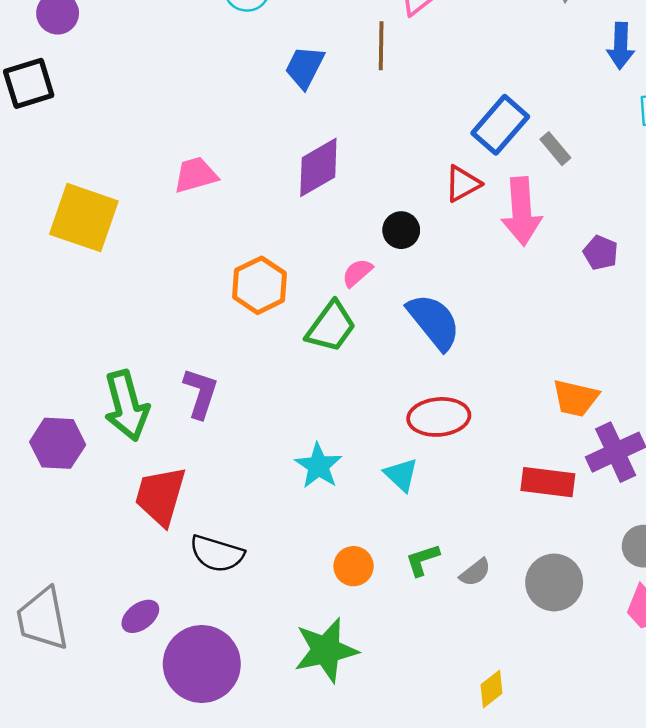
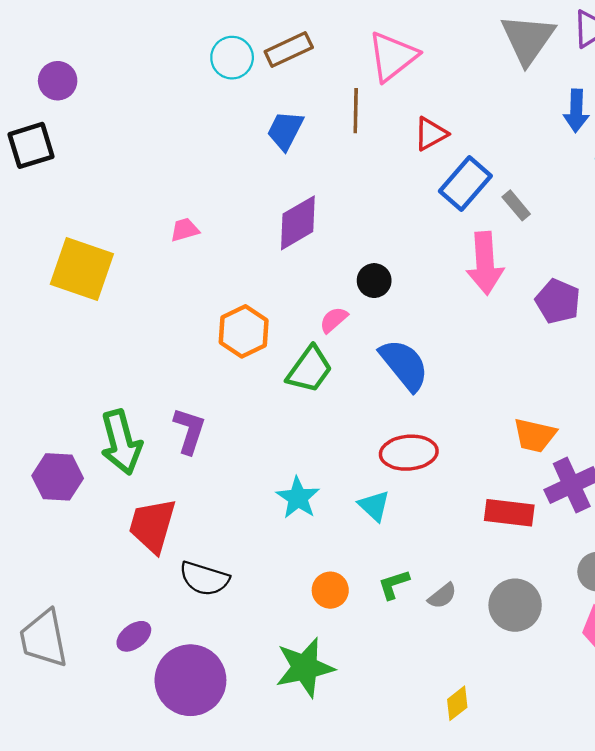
pink trapezoid: (196, 175) -> (185, 230), size x0.7
red triangle: (463, 184) -> (431, 134), moved
purple pentagon: (601, 253) -> (558, 301), size x1.4

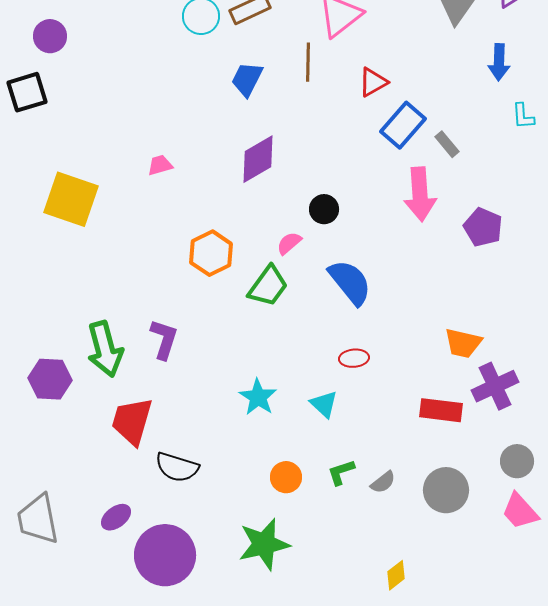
red ellipse: (409, 453) -> (354, 358), size x0.6

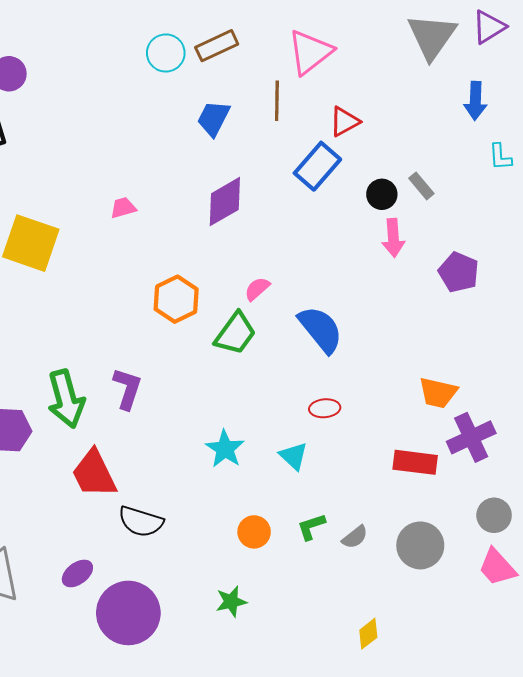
blue rectangle: (403, 125) -> (317, 166), moved
pink arrow: (420, 194) -> (393, 238), size x0.7
black circle: (324, 209) -> (382, 194), moved
red trapezoid: (132, 421) -> (94, 474), turned -42
green star: (264, 544) -> (231, 602), size x0.6

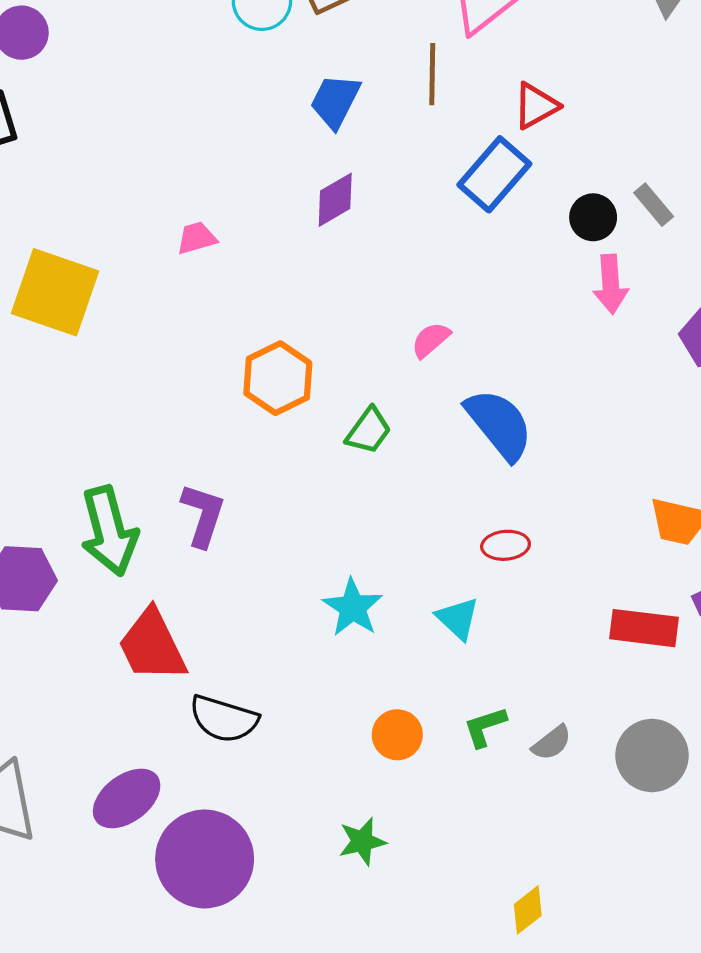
purple diamond: (225, 202) -> (335, 200), moved, size x0.7
pink semicircle: (257, 289) -> (431, 340), moved
green trapezoid: (235, 333) -> (369, 431), size x0.7
purple ellipse: (77, 573) -> (127, 798), size x1.4
yellow diamond: (368, 634) -> (528, 910), moved

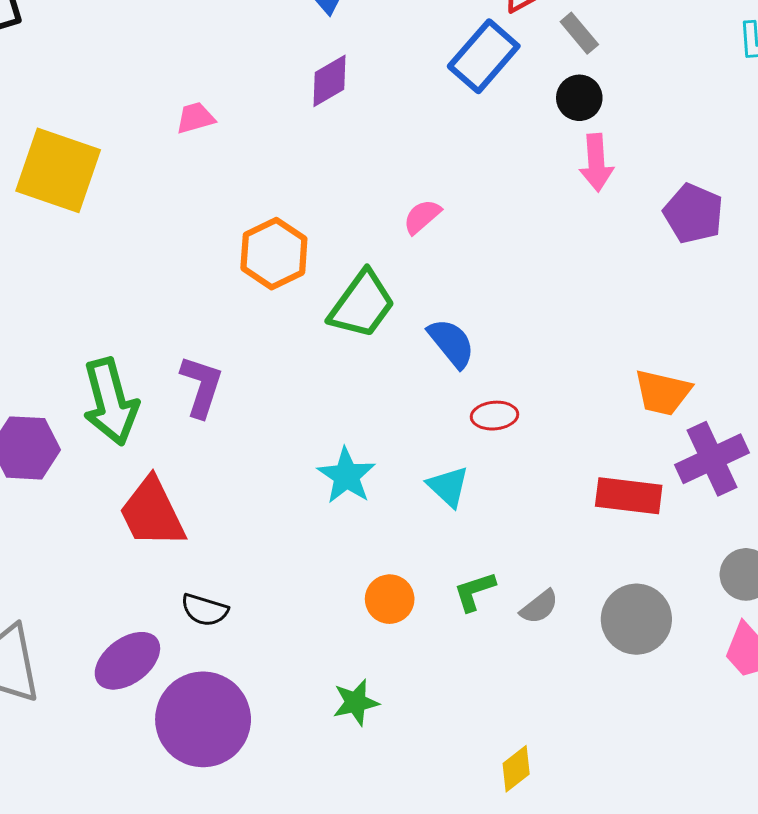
gray rectangle: (654, 205) -> (579, 33), moved
blue semicircle: (499, 424) -> (451, 343), moved, size x0.7
green trapezoid: (369, 431) -> (362, 305), size x1.5
black semicircle: (224, 719) -> (205, 610), moved, size x0.7

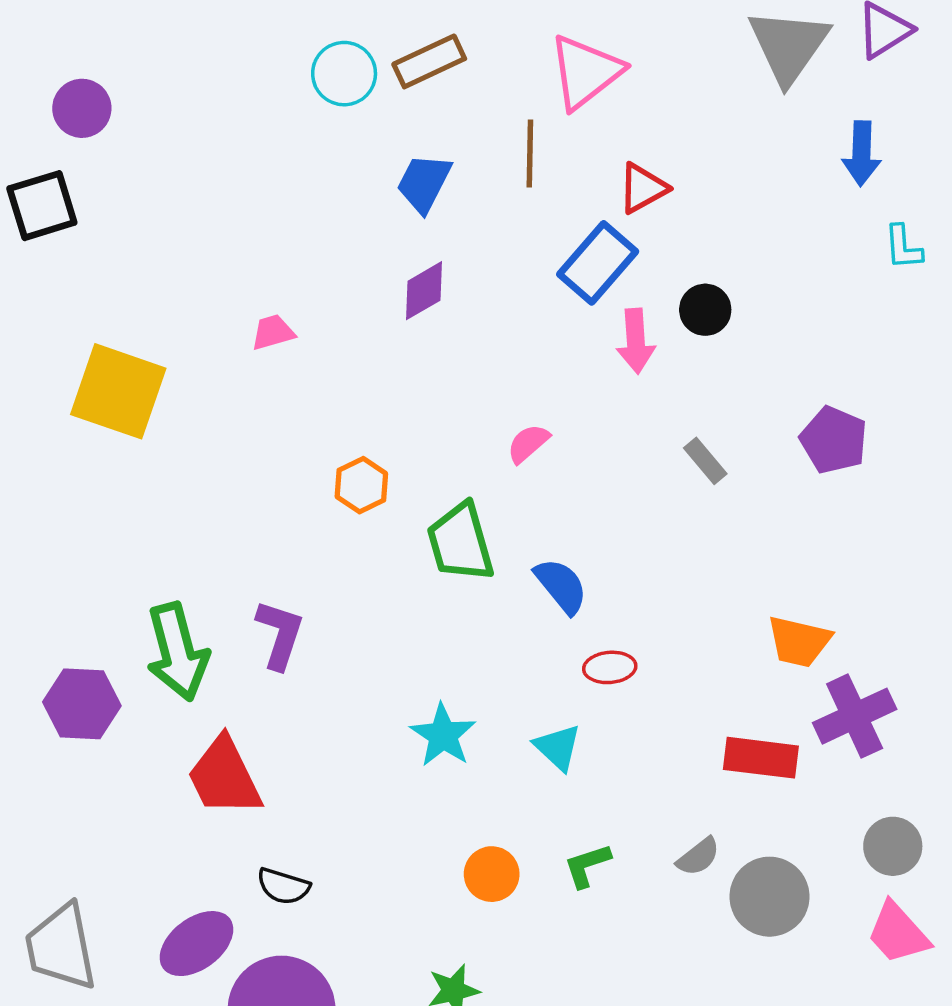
gray rectangle: (579, 33) -> (705, 461), moved
pink arrow: (596, 163) -> (636, 341), moved
orange hexagon: (274, 254) -> (361, 485), size x0.7
green trapezoid: (362, 305) -> (460, 542), turned 128
gray semicircle: (539, 607) -> (698, 857), moved

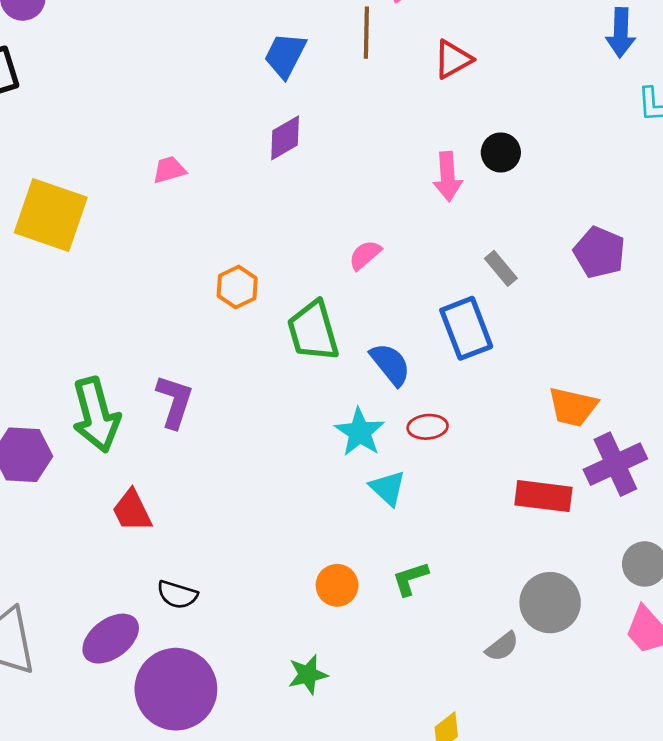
blue rectangle: (598, 263) -> (466, 328), moved, turned -62
cyan star: (443, 735) -> (360, 432), moved
red trapezoid: (224, 777) -> (132, 511), size x0.7
gray semicircle: (698, 857) -> (502, 647), moved

